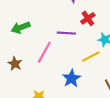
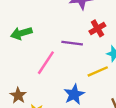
brown star: (15, 64) -> (18, 95), moved

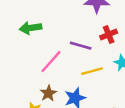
yellow line: (98, 71) -> (92, 71), moved
brown star: (18, 95) -> (48, 93), moved

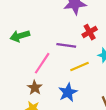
brown star: (48, 93) -> (35, 88), moved

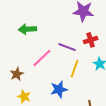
yellow line: (80, 67) -> (74, 69), turned -60
brown star: (35, 88) -> (17, 74), moved

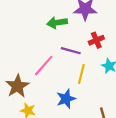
green arrow: (27, 29) -> (57, 23), moved
brown star: (17, 74) -> (17, 86), size x1.5

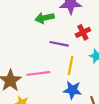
pink line: (44, 66) -> (38, 73), moved, turned 45
blue star: (66, 99) -> (72, 90), moved, turned 30

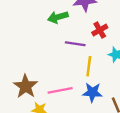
pink line: (38, 73) -> (60, 90), moved

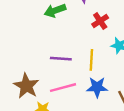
purple line: (75, 44) -> (61, 59), moved

